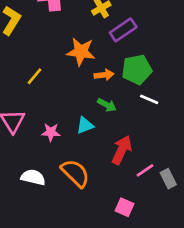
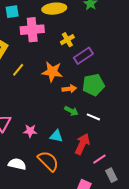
yellow line: (34, 76) -> (18, 70), moved
white line: (149, 99) -> (93, 117), moved
cyan triangle: (85, 125) -> (56, 136), moved, turned 32
gray rectangle: (168, 179) -> (111, 175), moved

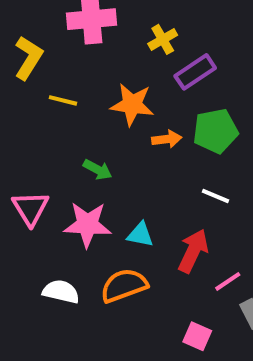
yellow line: (18, 70) -> (63, 100), turned 64
green arrow: (71, 111) -> (98, 170), moved
pink star: (30, 131) -> (87, 224), size x1.6
orange semicircle: (48, 161) -> (124, 285), turned -65

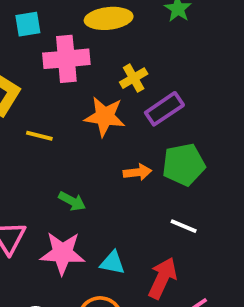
orange star: (132, 105) -> (105, 116), moved

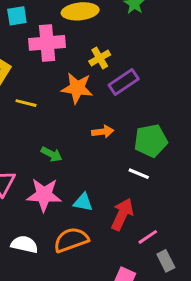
green pentagon: (184, 165) -> (151, 141), moved

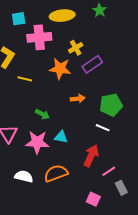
cyan triangle: (83, 202) -> (61, 137), moved

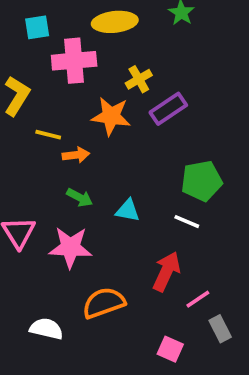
orange arrow: (78, 99) -> (76, 155), moved
cyan triangle: (61, 137) -> (128, 210), moved
white semicircle: (24, 176) -> (46, 329), moved

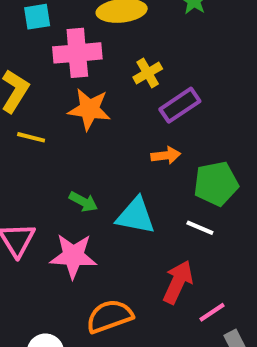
orange star: (111, 116) -> (89, 109), moved
yellow line: (48, 135) -> (31, 137), moved
orange arrow: (76, 155) -> (166, 155), moved
cyan triangle: (128, 210) -> (136, 216), size x1.5

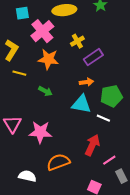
pink cross: (77, 53) -> (42, 31), turned -35
green arrow: (83, 202) -> (45, 91), moved
cyan triangle: (136, 216) -> (81, 104), moved

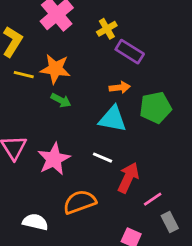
purple rectangle: (93, 57) -> (130, 52), turned 66
orange star: (48, 59) -> (55, 69), moved
white line: (103, 118) -> (103, 158), moved
pink star: (40, 132) -> (54, 159), turned -30

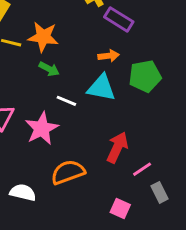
white line: (103, 158) -> (66, 101), moved

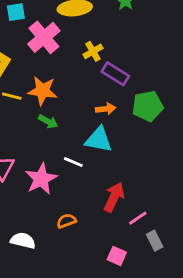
green pentagon: (145, 76) -> (148, 106), moved
white line: (66, 101) -> (73, 162), moved
orange semicircle: (68, 172) -> (66, 221), size x0.6

